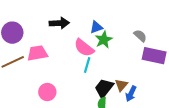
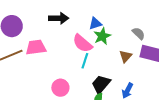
brown triangle: (121, 85) -> (125, 56), moved
pink circle: (47, 92) -> (60, 88), moved

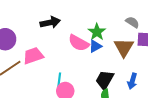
blue triangle: (95, 23) -> (95, 46), moved
brown triangle: (125, 56) -> (124, 47), size x1.5
cyan line: (85, 61) -> (59, 80), moved

